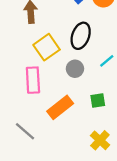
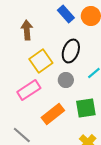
pink rectangle: (33, 80) -> (29, 90), turned 60
green square: (98, 101) -> (86, 108), size x1.5

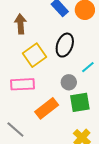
gray circle: (66, 80) -> (69, 82), moved
pink rectangle: (29, 90) -> (23, 84), turned 30

